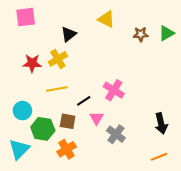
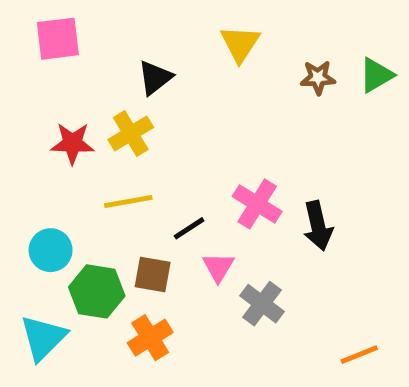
yellow triangle: (106, 19) -> (240, 44), turned 36
black arrow: (161, 123) -> (318, 226), moved

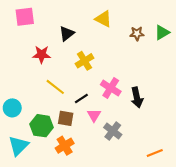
yellow triangle: (240, 44) -> (103, 19), turned -36
yellow cross: (131, 133) -> (85, 61), moved
red star: (72, 143) -> (42, 54), moved
yellow line: (128, 202) -> (55, 87), turned 48
cyan circle: (51, 250) -> (12, 108), moved

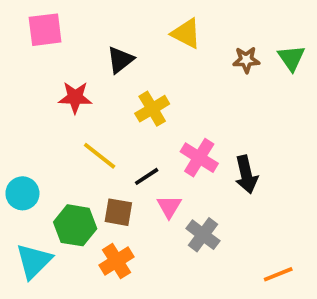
green triangle: (162, 32) -> (291, 58), turned -35

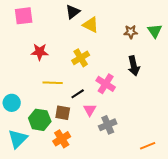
yellow triangle: (186, 33) -> (91, 25), moved
black triangle: (120, 60) -> (73, 12), moved
yellow line: (100, 156) -> (53, 83), turned -36
black arrow: (246, 175) -> (134, 66), moved
gray cross: (203, 235) -> (108, 125), turned 30

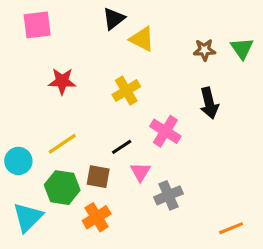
yellow line: (53, 83) -> (62, 144), moved, turned -36

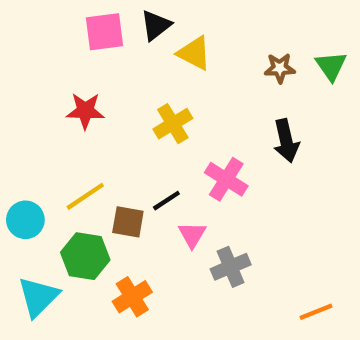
pink square: (37, 25) -> (104, 32), moved
brown square: (98, 177) -> (128, 222), moved

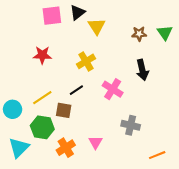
yellow triangle: (194, 53) -> (97, 26), turned 30
black line: (166, 201) -> (76, 90), moved
pink triangle: (192, 235) -> (96, 142), moved
gray cross: (231, 267) -> (131, 125), moved, turned 36

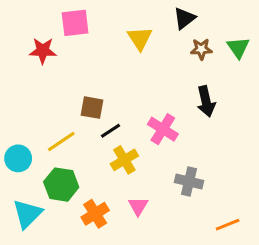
black triangle: (77, 12) -> (184, 18), moved
red star: (42, 55) -> (43, 51), moved
yellow cross: (86, 61) -> (124, 160), moved
brown square: (64, 110) -> (92, 108), moved

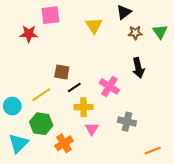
yellow cross: (124, 160) -> (84, 107), turned 30
pink triangle: (138, 206) -> (92, 129), moved

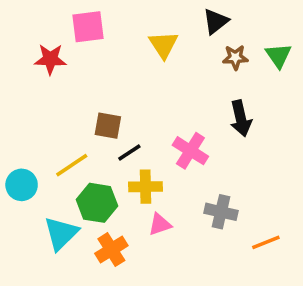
green hexagon: (41, 124) -> (97, 203), moved
pink triangle: (92, 129) -> (160, 224), turned 40
cyan triangle: (18, 143) -> (61, 233), moved
orange line: (153, 150) -> (266, 242), moved

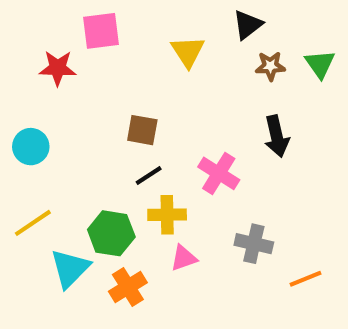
brown square: (108, 126) -> (142, 130), moved
yellow line: (72, 165) -> (33, 223), moved
cyan circle: (22, 185) -> (31, 147), moved

